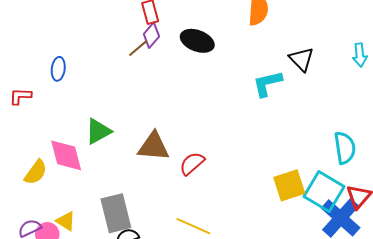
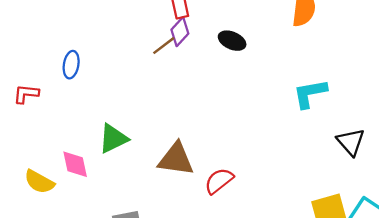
black ellipse: (197, 41) -> (232, 41), size x0.7
black triangle: (301, 59) -> (351, 142), moved
pink diamond: (66, 155) -> (75, 164), size x0.7
yellow semicircle: (36, 172) -> (39, 182), turned 80

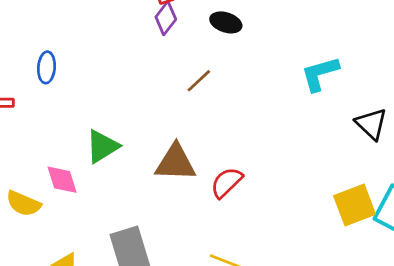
brown line: (164, 46) -> (199, 81), moved

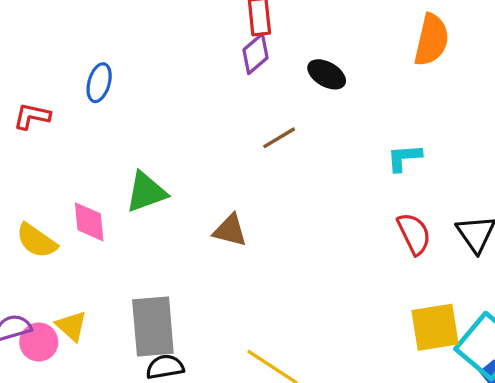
cyan L-shape: (320, 74) -> (404, 158), moved, size x0.7
brown triangle: (175, 163) -> (230, 230), size x0.7
red semicircle: (227, 183) -> (414, 234), moved, turned 96

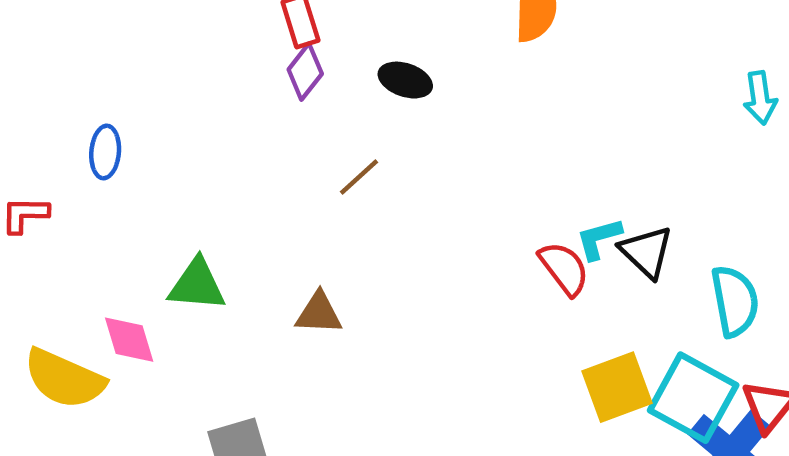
cyan L-shape: (404, 158) -> (599, 239), moved
green triangle: (146, 192) -> (197, 285), turned 36
yellow semicircle: (37, 241) -> (64, 379), size x1.4

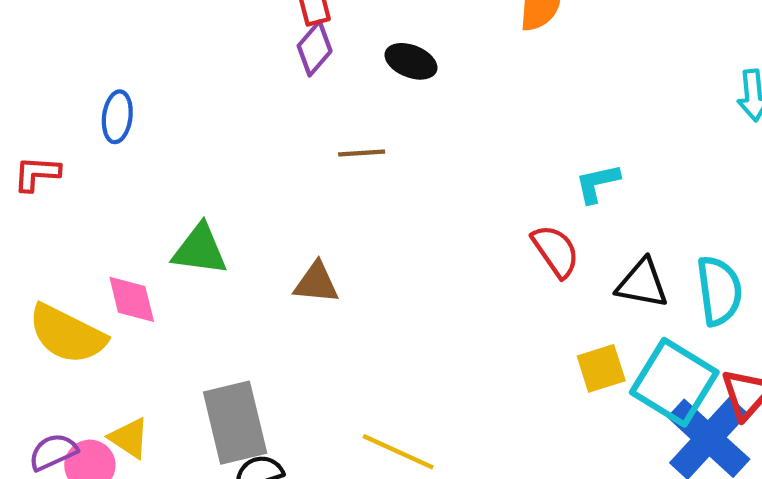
brown line: (359, 177) -> (362, 153), turned 36
cyan L-shape: (599, 239) -> (597, 183), moved
black triangle: (646, 252) -> (642, 283), moved, turned -36
yellow square: (617, 387) -> (601, 368), size x0.7

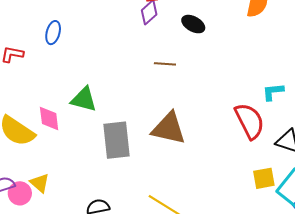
red semicircle: (556, 251) -> (250, 121), size x1.4
brown triangle: (316, 283) -> (169, 128), moved, size x1.6
gray rectangle: (235, 423) -> (117, 140), moved

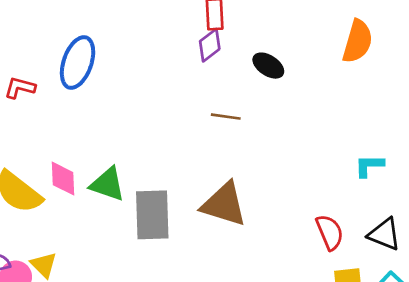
blue ellipse: (53, 33) -> (78, 63), size x1.6
green triangle: (84, 99) -> (108, 184), moved
red semicircle: (250, 121) -> (330, 232), moved, size x0.7

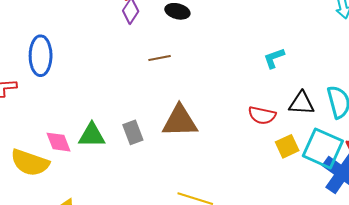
gray rectangle: (152, 215) -> (133, 132), moved, size x0.6
red semicircle: (330, 232) -> (262, 115), turned 144

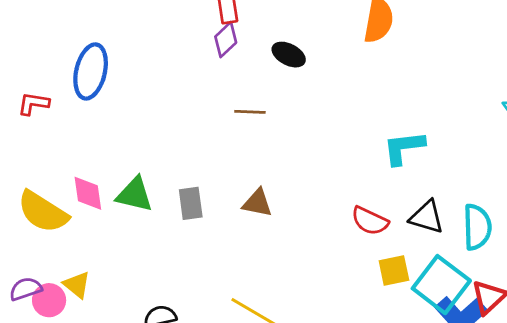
cyan L-shape: (274, 58) -> (404, 148), size x1.4
brown triangle: (180, 121) -> (257, 203), size x0.6

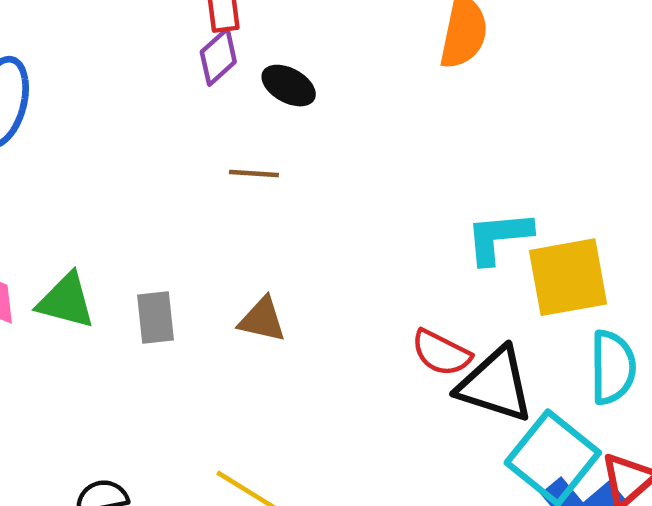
black ellipse: (289, 55) -> (289, 86), moved
black triangle: (427, 217) -> (495, 385), moved, size x1.4
yellow square: (394, 270) -> (568, 277), moved, size x1.6

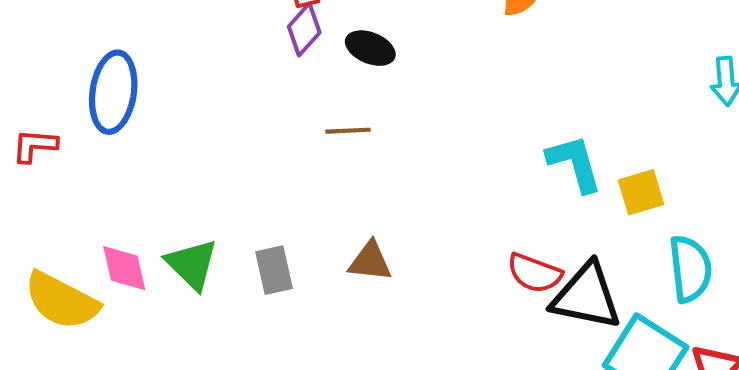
cyan L-shape: (499, 237) -> (575, 163), turned 86
yellow square: (568, 277) -> (641, 192), size x0.6
green triangle: (66, 301) -> (192, 264), turned 36

